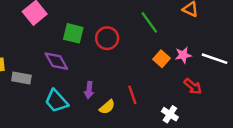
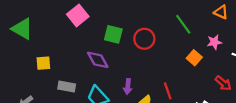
pink star: (183, 55) -> (214, 42), moved
gray rectangle: (21, 78) -> (67, 87), moved

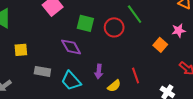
green line: (183, 24) -> (135, 14), moved

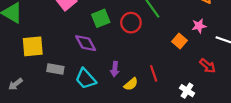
green square: (85, 23) -> (101, 18), turned -36
yellow square: (21, 50) -> (33, 46), size x1.5

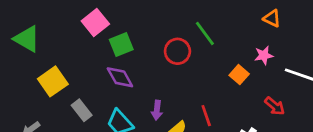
green square: (101, 18) -> (121, 44), moved
yellow square: (33, 46) -> (53, 81), turned -30
gray rectangle: (55, 69) -> (82, 110), turned 42

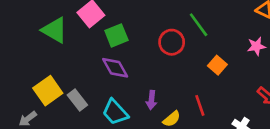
green triangle: (27, 39) -> (55, 30), moved
orange square: (239, 75) -> (217, 65), moved
yellow square: (53, 81) -> (48, 91), moved

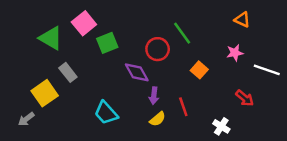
purple diamond: (115, 68) -> (137, 72), moved
gray rectangle: (77, 100) -> (68, 72), moved
purple arrow: (151, 100) -> (154, 96), moved

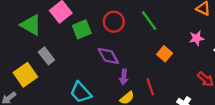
red circle: (158, 49) -> (114, 22), moved

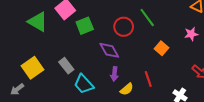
red circle: (114, 22) -> (124, 27), moved
gray rectangle: (46, 56) -> (66, 66), moved
purple arrow: (124, 77) -> (114, 74), moved

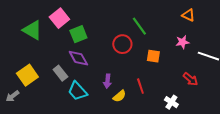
red circle: (124, 27) -> (122, 44), moved
orange square: (162, 48) -> (153, 56), turned -32
purple diamond: (109, 50) -> (78, 58), moved

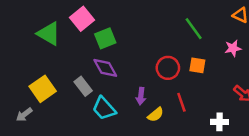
green line: (139, 26) -> (194, 29), moved
red circle: (122, 44) -> (168, 68), moved
white cross: (171, 102) -> (219, 122), turned -32

